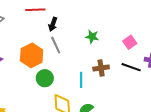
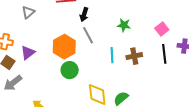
black line: (131, 67) -> (164, 54), turned 66
green circle: (45, 78) -> (70, 70), moved
cyan line: (81, 80) -> (112, 55), moved

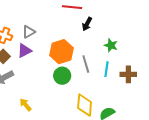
gray triangle: (28, 12) -> (29, 32), moved
green star: (124, 25) -> (111, 45), moved
gray line: (88, 35) -> (86, 64), moved

